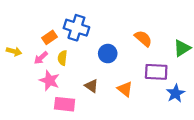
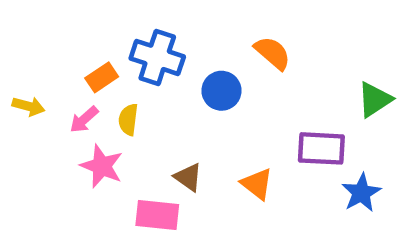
orange semicircle: (143, 38) -> (273, 53), moved
blue circle: (108, 54) -> (222, 91), moved
pink rectangle: (65, 104) -> (157, 215), moved

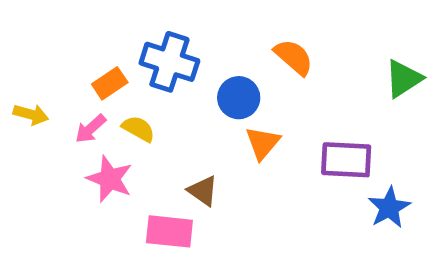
green triangle: (375, 100) -> (404, 79), moved
yellow semicircle: (128, 120) -> (138, 129), turned 112
orange triangle: (257, 184) -> (263, 143), moved, turned 32

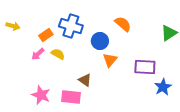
yellow arrow: (31, 114) -> (13, 26), moved
pink star: (110, 179) -> (41, 95), moved

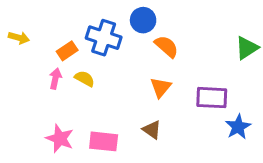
orange semicircle: (123, 24) -> (166, 46), moved
blue circle: (100, 41) -> (143, 20), moved
pink arrow: (38, 54) -> (55, 79), turned 144
brown triangle: (85, 80) -> (152, 130), moved

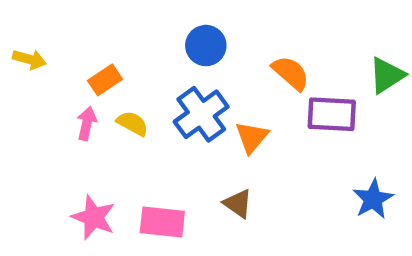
blue circle: (143, 20) -> (206, 46), moved
blue cross: (104, 38) -> (201, 114), moved, turned 36
orange semicircle: (166, 46) -> (291, 73), moved
purple rectangle: (212, 98) -> (332, 114), moved

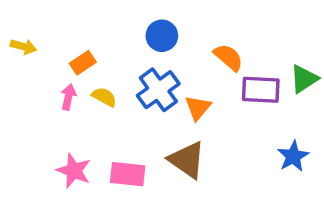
green triangle: (387, 75) -> (304, 79), moved
brown triangle: (238, 204) -> (187, 160), size x1.6

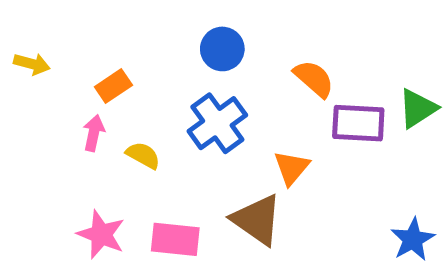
yellow semicircle: (104, 97) -> (143, 155), moved
orange triangle: (198, 108) -> (292, 168), moved
blue star: (293, 156) -> (413, 239), moved

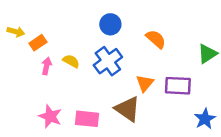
orange rectangle: (113, 86) -> (38, 43), moved
purple rectangle: (358, 123) -> (178, 86), moved
yellow semicircle: (143, 155) -> (71, 61), moved

